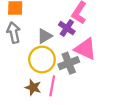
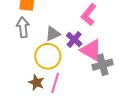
purple cross: (67, 28) -> (74, 40), moved
gray cross: (69, 63) -> (102, 65), moved

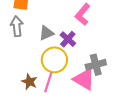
pink triangle: (91, 50) -> (84, 79), moved
yellow circle: (48, 56) -> (54, 60), moved

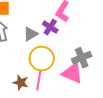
purple cross: (68, 39) -> (50, 27), moved

